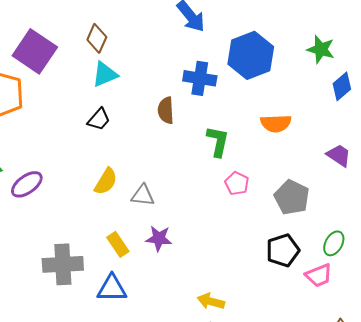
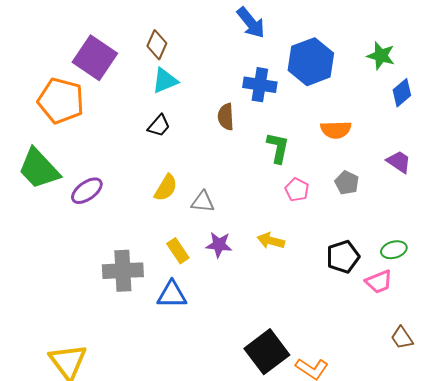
gray pentagon: (292, 197) -> (347, 183), moved, size x0.7
green ellipse: (334, 243) -> (394, 250), turned 45
yellow arrow: (211, 301) -> (271, 241), moved

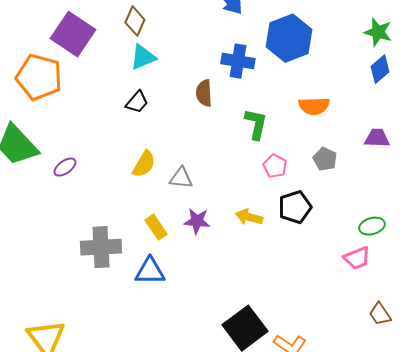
green star: (381, 56) -> (378, 32), moved
purple trapezoid: (399, 162) -> (377, 138), turned -32
purple ellipse: (87, 191) -> (65, 167), size x0.7
black pentagon: (343, 257) -> (295, 207), moved

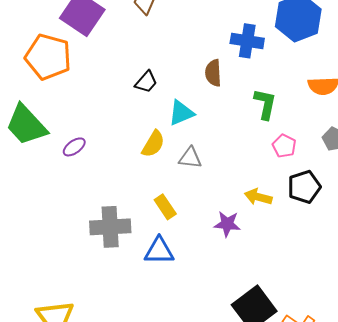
cyan triangle: (143, 57) -> (181, 113), moved
purple star: (197, 221) -> (227, 224), moved

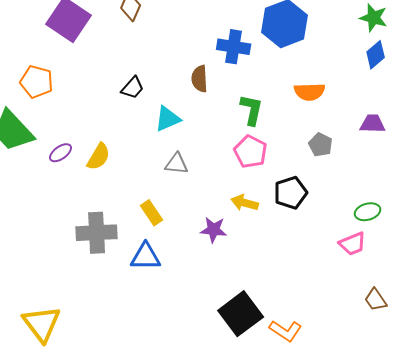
orange pentagon: (48, 57) -> (37, 82), moved, size x0.7
yellow semicircle: (153, 144) -> (99, 157), moved
pink pentagon: (284, 146) -> (251, 152), moved, size x1.4

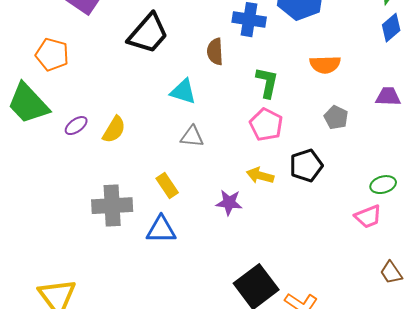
black trapezoid: (133, 88) -> (148, 34), moved, size x1.8
cyan triangle: (168, 119) -> (183, 92), turned 40

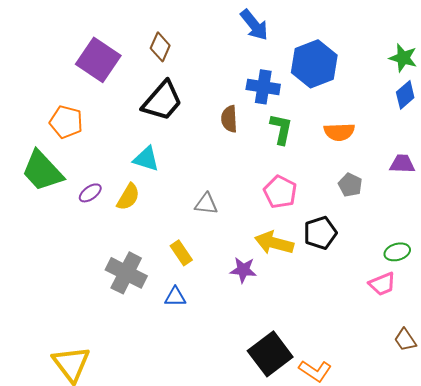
green L-shape: (267, 83) -> (281, 129), moved
cyan triangle: (183, 92) -> (146, 159), moved
yellow arrow: (260, 176) -> (274, 243), size x1.4
gray cross: (112, 206) -> (126, 273), turned 30
blue triangle: (161, 230) -> (175, 297), size x0.7

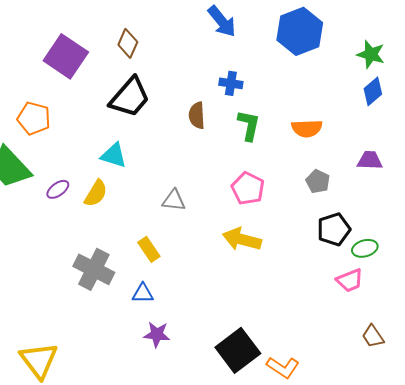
blue hexagon: (314, 64) -> (300, 31), moved
blue cross: (263, 87) -> (231, 83), size x0.7
black pentagon: (320, 233) -> (334, 229), moved
purple star: (243, 270) -> (157, 334), moved

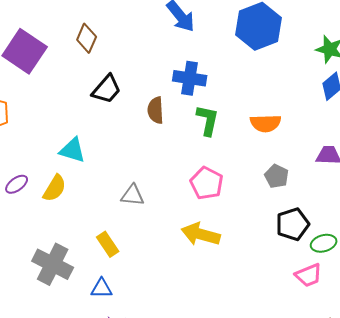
blue cross: (231, 83) -> (190, 78), size x1.4
black trapezoid: (130, 97) -> (107, 89), moved, size x0.7

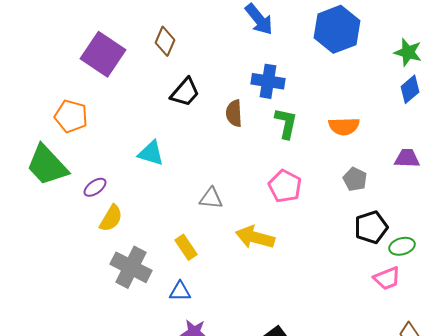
yellow semicircle: (55, 188) -> (111, 218), moved
yellow arrow: (201, 234) -> (255, 237), moved

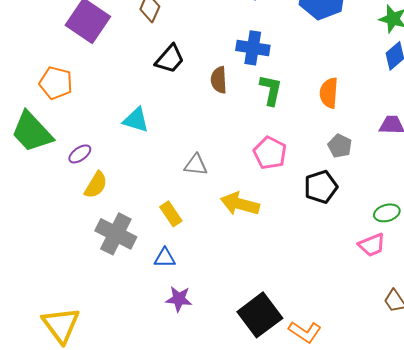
orange semicircle: (344, 126) -> (329, 93), turned 96
black pentagon: (371, 227) -> (321, 187), moved

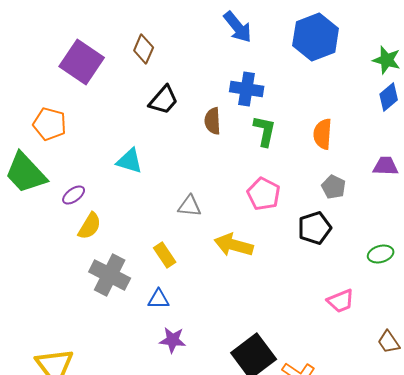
pink trapezoid: (372, 245) -> (341, 301), moved

